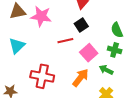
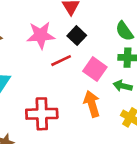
pink star: (41, 16) -> (41, 35), moved
orange arrow: (80, 78) -> (92, 104), turned -42

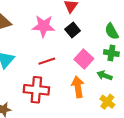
red line: (61, 61) -> (47, 61), moved

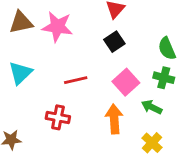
pink star: (44, 26) -> (57, 27), moved
red cross: (36, 90) -> (58, 117), size x0.7

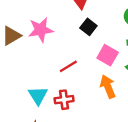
cyan triangle: (20, 73) -> (38, 95), moved

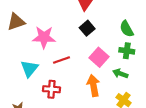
pink star: (41, 30) -> (44, 37), moved
cyan triangle: (38, 95) -> (29, 69), moved

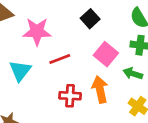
red cross: (52, 89) -> (70, 96), moved

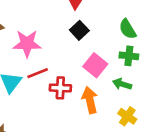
red line: (60, 59) -> (38, 73), moved
red cross: (70, 96) -> (60, 88), moved

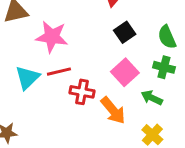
black square: (79, 30) -> (125, 32), moved
orange arrow: (90, 100) -> (113, 110), turned 145

